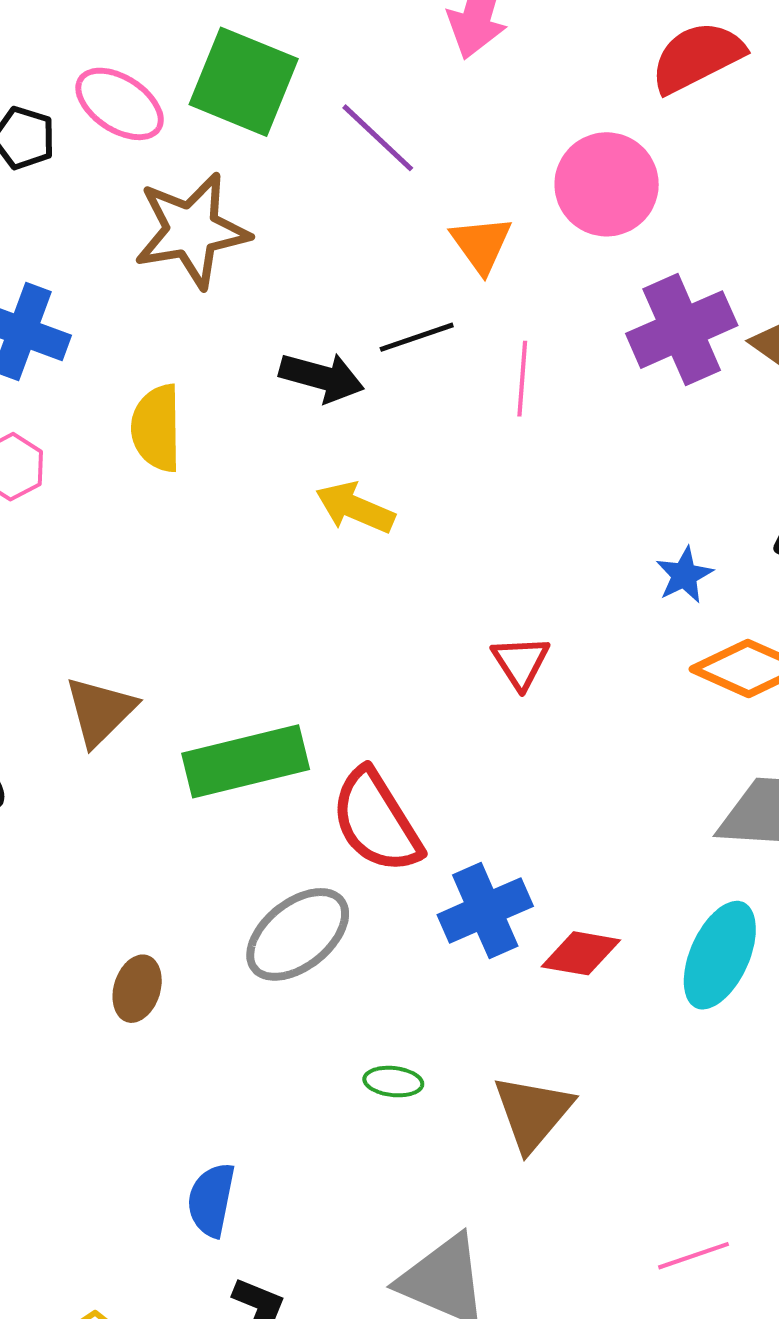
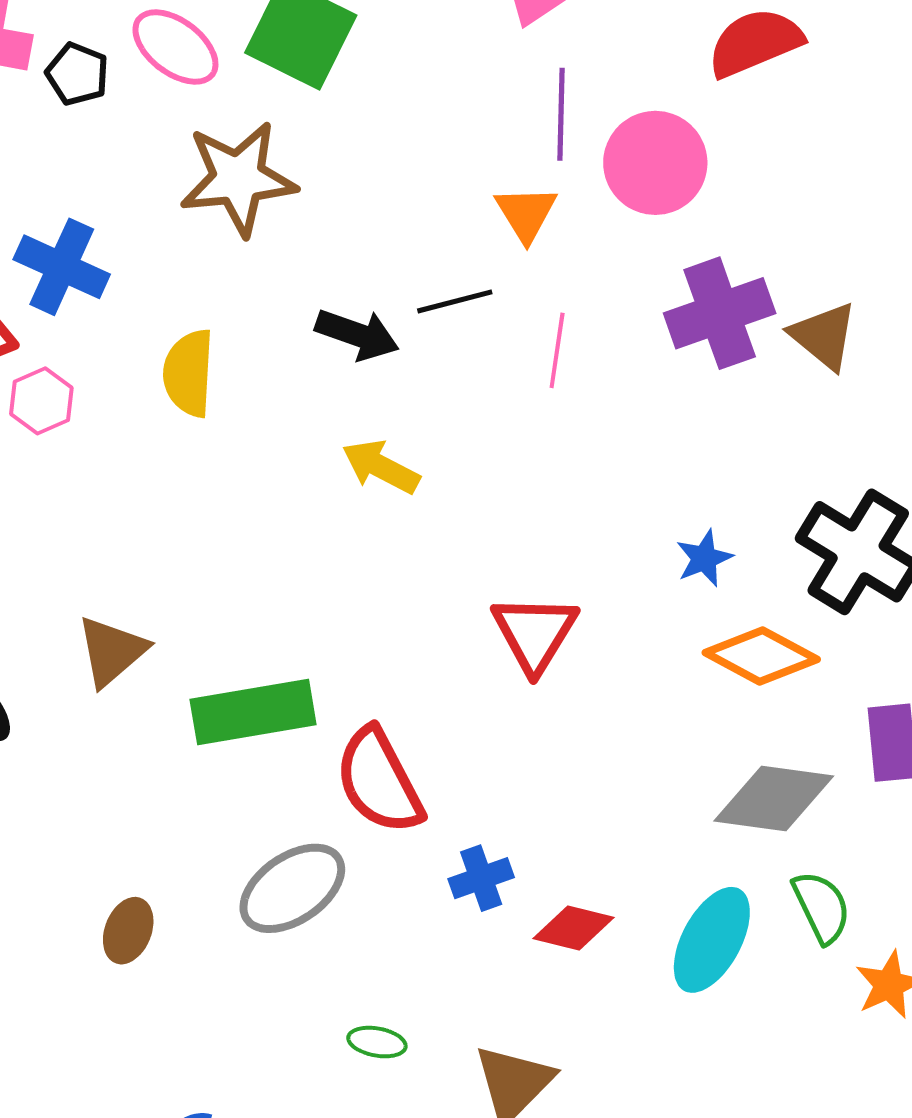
purple line: (378, 138) -> (561, 114), moved, turned 44
red triangle: (521, 662) -> (535, 633), size x1.5
blue cross: (485, 910) -> (481, 878), size x0.7

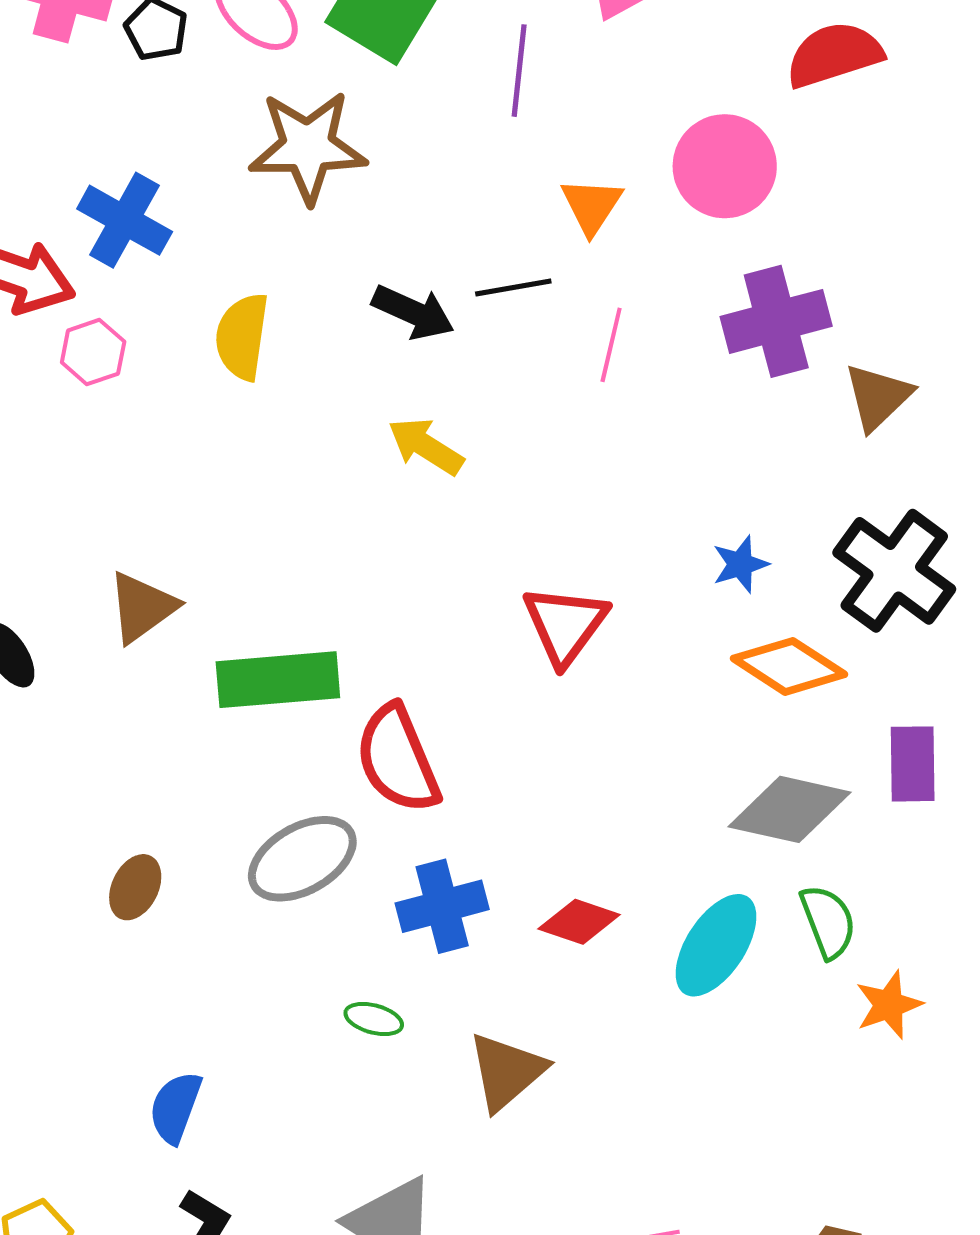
purple line: (561, 114) -> (519, 71), moved
brown triangle: (824, 336) -> (878, 397), moved, turned 32
blue cross: (481, 878) -> (442, 906), moved, size x1.4

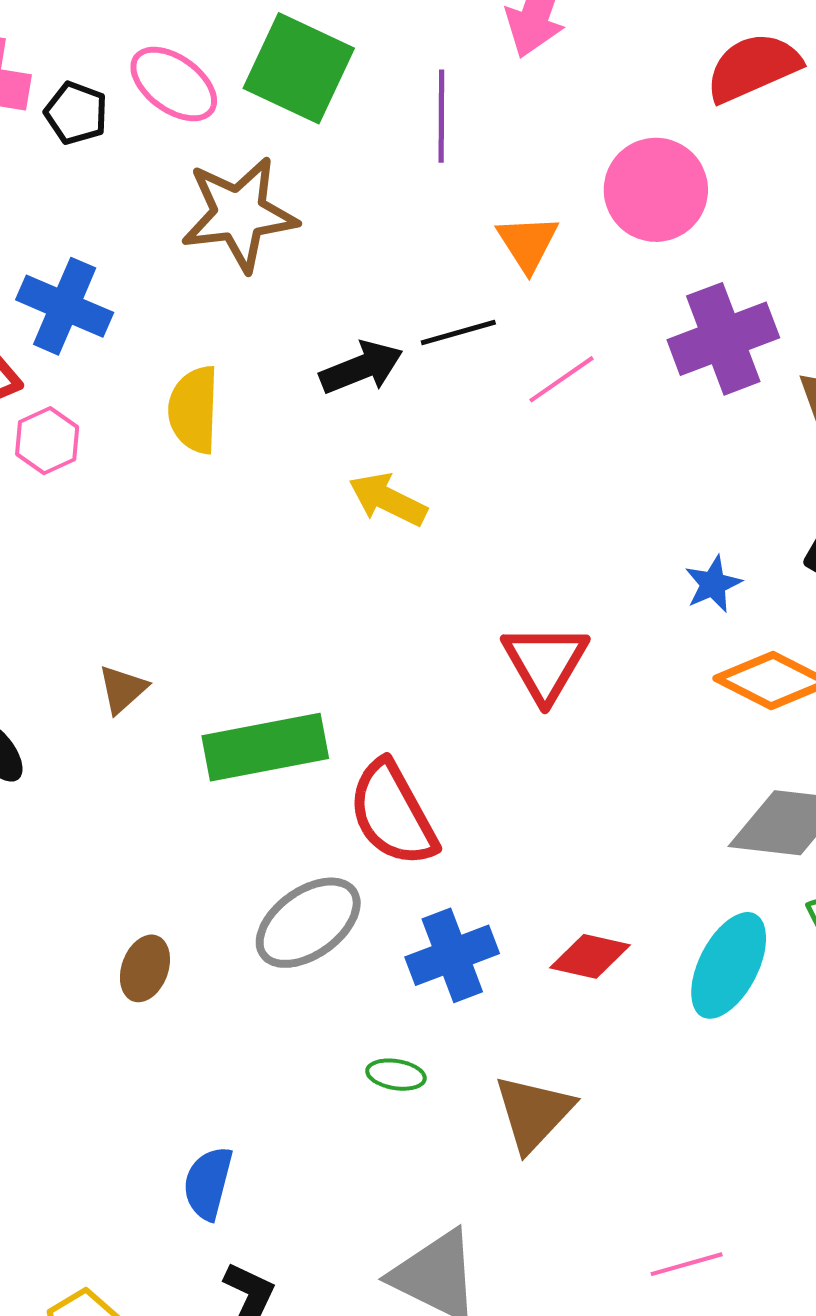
black arrow: (413, 312) -> (361, 367), turned -40
pink line: (611, 345) -> (562, 379), turned 48
brown triangle: (142, 607) -> (123, 689), size x0.7

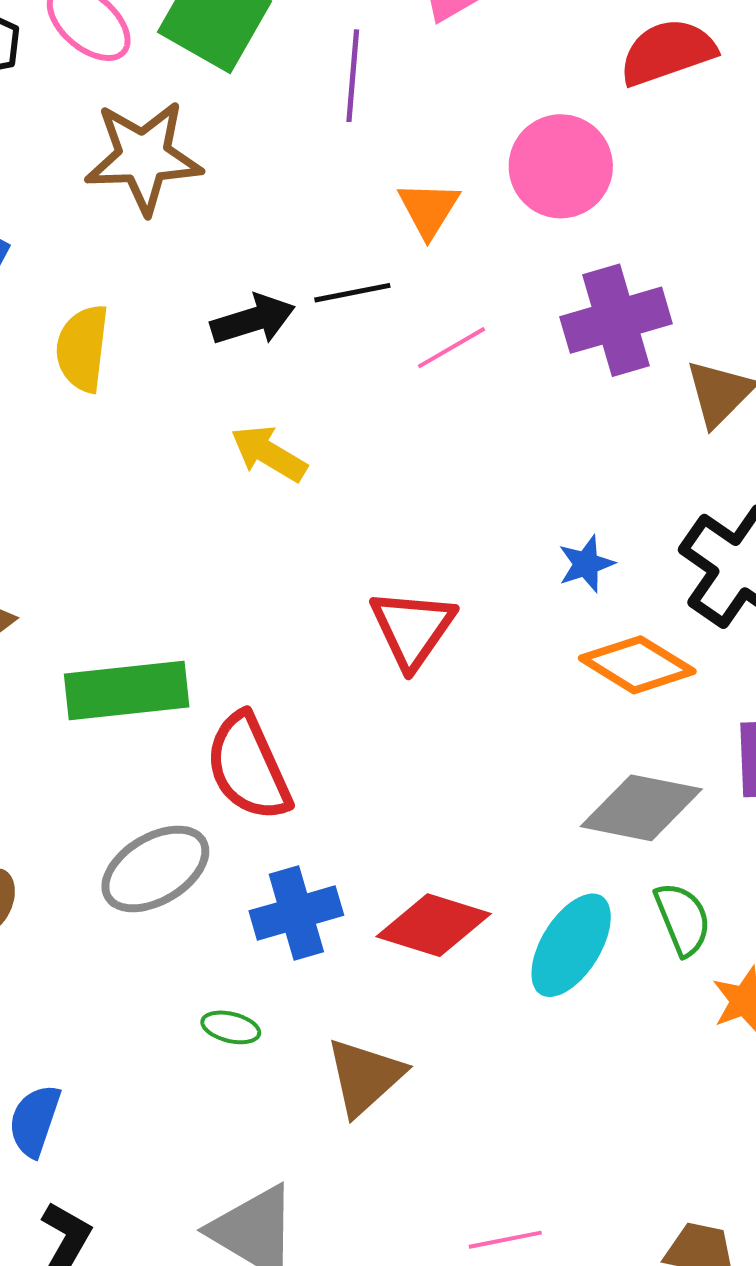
red diamond: (590, 956) -> (434, 925), size x1.4

